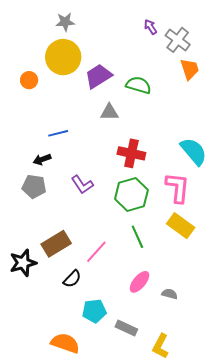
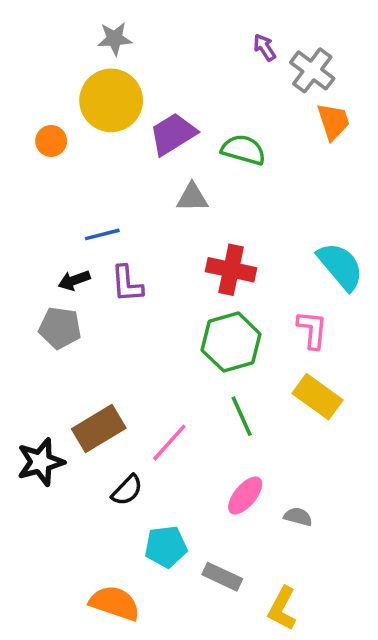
purple L-shape: (82, 185) -> (127, 284), moved, turned 30
pink L-shape: (178, 188) -> (312, 330), size x0.7

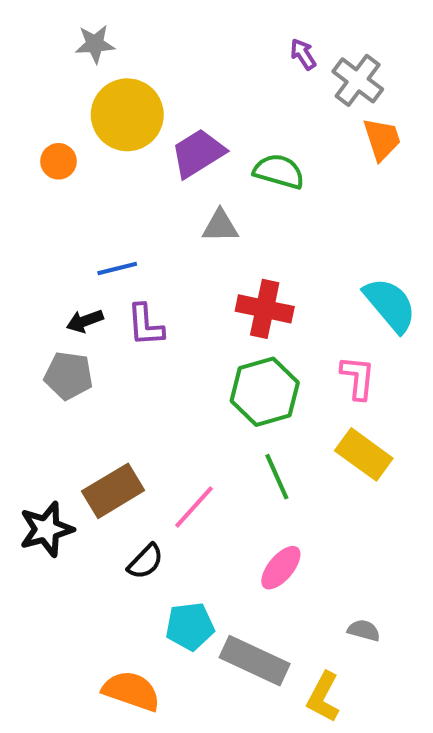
gray star: (115, 39) -> (95, 44), moved
gray semicircle: (298, 517) -> (364, 630), moved
gray rectangle: (222, 577) -> (255, 661), size x1.5

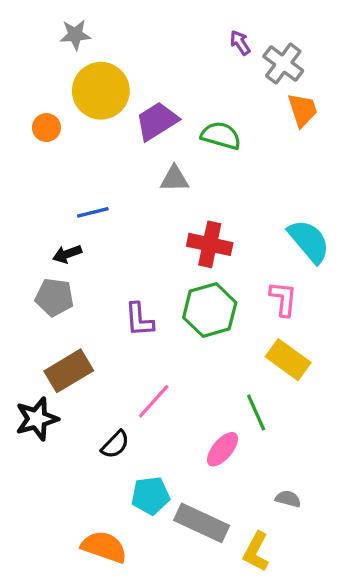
purple L-shape: (145, 325) -> (139, 320), moved
green line: (277, 477) -> (256, 412), moved
brown rectangle: (113, 491) -> (69, 371), moved

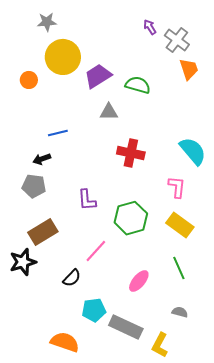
green hexagon: (210, 310) -> (131, 218), moved
green line: (256, 412) -> (179, 268), moved

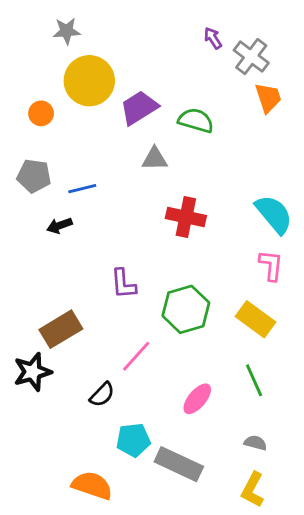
gray pentagon: (34, 186) -> (34, 176), moved
pink L-shape: (177, 187) -> (271, 265), moved
yellow L-shape: (160, 345) -> (253, 490), moved

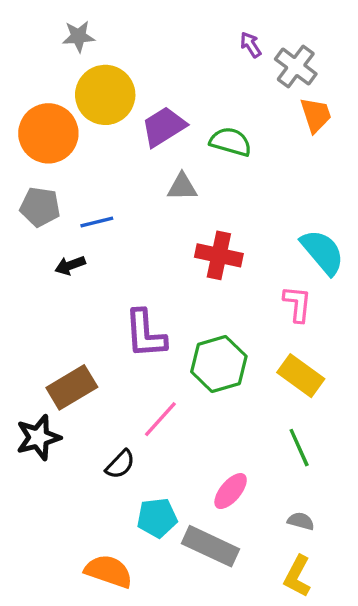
orange circle: (41, 113) -> (48, 133), size x2.0
pink L-shape: (271, 265) -> (297, 304), moved
purple L-shape: (123, 284) -> (145, 334), size x1.4
pink ellipse: (197, 399) -> (231, 491), moved

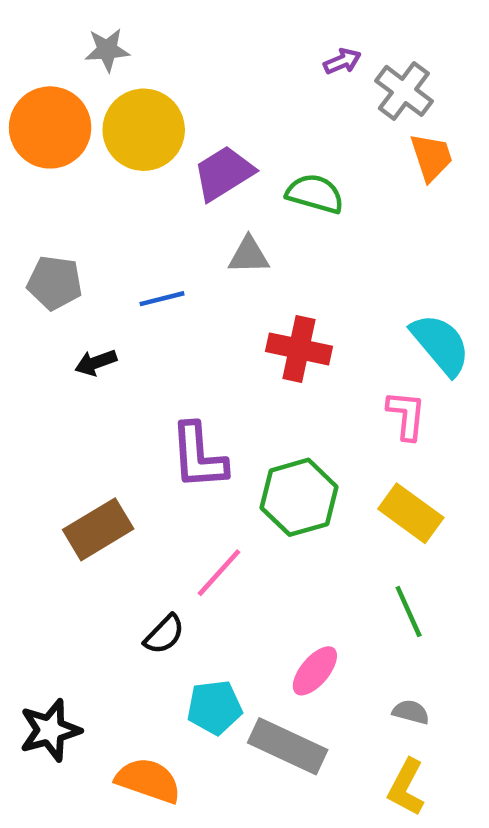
purple arrow: (251, 45) -> (342, 61), turned 100
orange circle: (48, 133) -> (50, 127), moved
blue line: (97, 222) -> (162, 299), moved
black star: (38, 438) -> (50, 730), moved

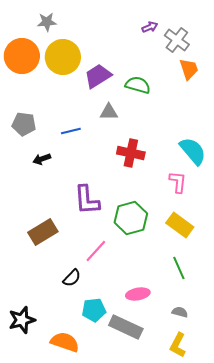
pink ellipse: (315, 671) -> (138, 294), turned 40

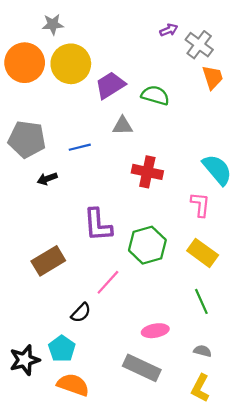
gray pentagon: (24, 124) -> (27, 139), size x1.4
cyan pentagon: (94, 310) -> (62, 349), moved, turned -30

